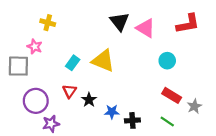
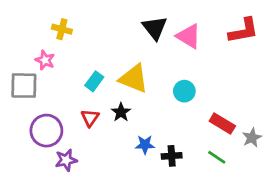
cyan circle: (167, 61) -> (184, 91), moved
black star: (89, 100) -> (121, 112), moved

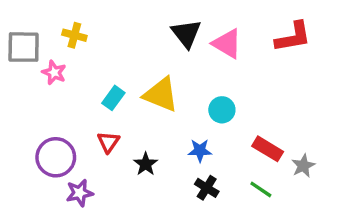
gray square: (24, 86) -> (24, 47), moved
black star: (121, 112) -> (146, 164), moved
blue star: (145, 145) -> (200, 150), moved
black cross: (172, 156) -> (207, 188), turned 36

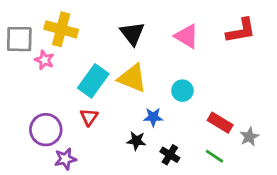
black triangle: (186, 34) -> (132, 33), moved
yellow cross: (74, 35) -> (61, 29), size x1.6
cyan rectangle: (113, 98) -> (93, 81), size x1.6
blue star: (200, 150) -> (153, 117), moved
black star: (146, 164) -> (136, 141), moved, turned -30

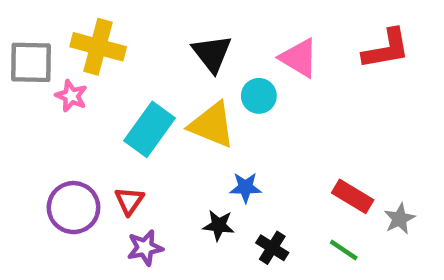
cyan circle: (182, 91) -> (259, 96), moved
red triangle: (89, 117) -> (129, 201), moved
purple star: (65, 159) -> (145, 248), moved

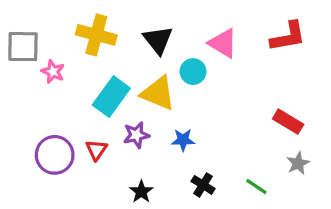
yellow cross: (98, 47) -> (96, 35), moved
red rectangle: (353, 196) -> (288, 122), moved
black star: (219, 225) -> (141, 192), moved, turned 30
purple star: (145, 248) -> (136, 135), moved

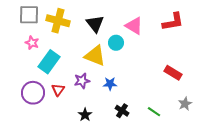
gray square: (23, 47) -> (29, 15), moved
cyan rectangle: (111, 97) -> (49, 62), moved
gray star: (298, 163) -> (185, 104), moved

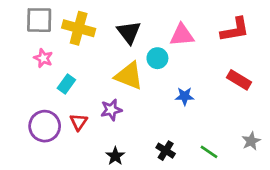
pink triangle: (134, 26) -> (182, 35), turned -36
cyan rectangle: (49, 62) -> (66, 84), size x0.6
red rectangle: (173, 73) -> (239, 80), moved
blue star: (110, 84) -> (185, 96), moved

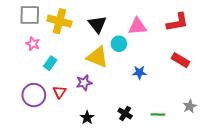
green line: (209, 152) -> (158, 115), turned -32

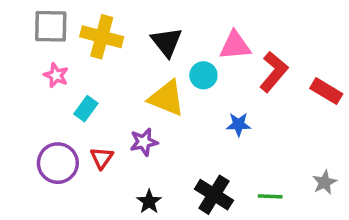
red L-shape: (177, 22) -> (274, 72), moved, turned -40
red rectangle: (180, 60) -> (326, 91), moved
black cross: (125, 113) -> (214, 195), size x1.5

